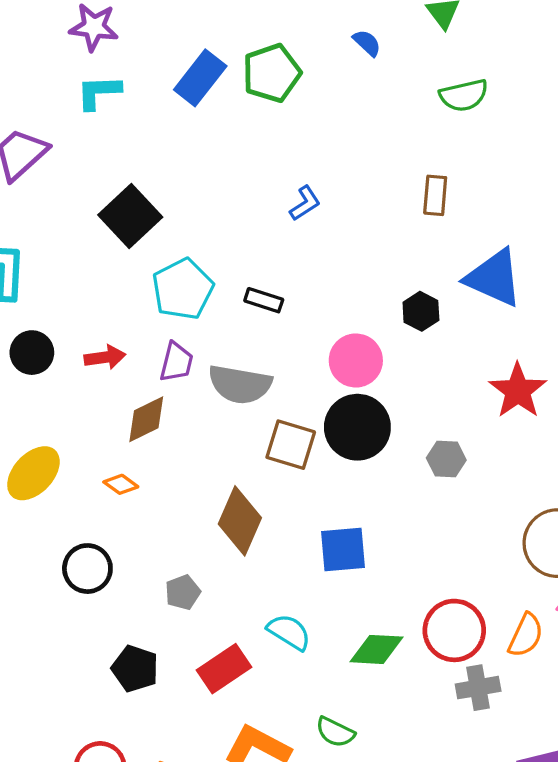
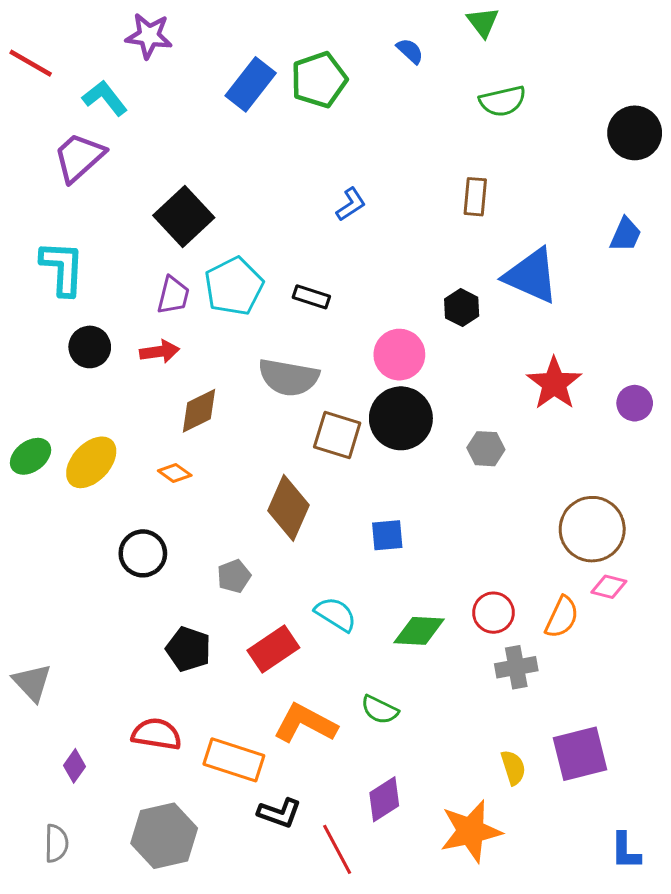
cyan L-shape: (99, 92) -> (105, 98), moved, turned 54
purple trapezoid: (176, 362) -> (173, 295), moved
blue square: (343, 549) -> (387, 535), size x0.7
red circle: (454, 630) -> (493, 613), size x0.7

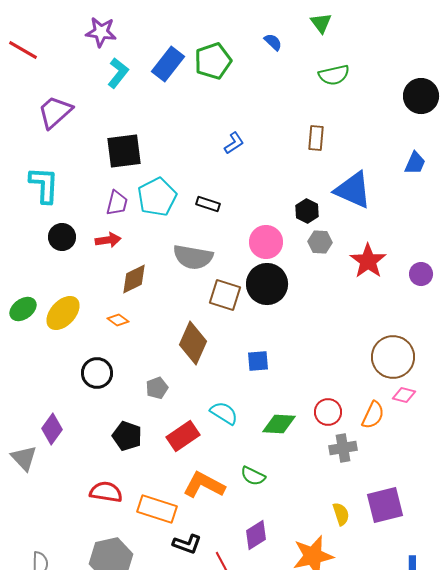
cyan L-shape: (105, 98) -> (118, 73), moved, turned 76
black square: (184, 216) -> (124, 151), turned 36
gray hexagon: (486, 449) -> (320, 242), moved
purple diamond: (75, 766) -> (52, 429), moved, size x1.4

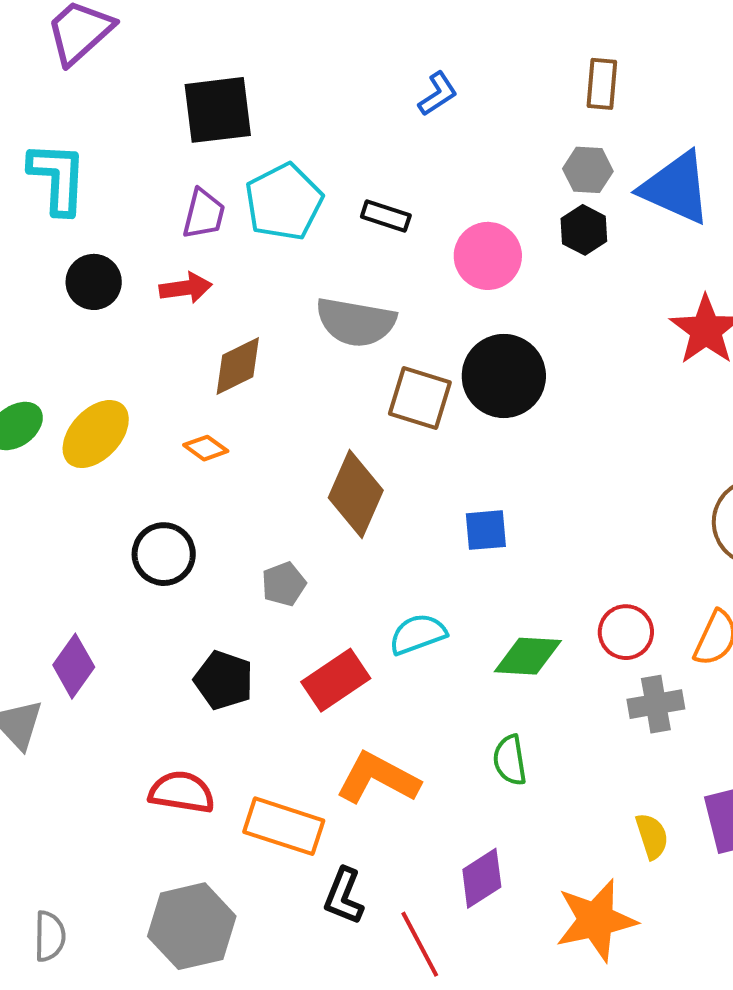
pink circle: (266, 242) -> (488, 256), moved
gray hexagon: (320, 242) -> (588, 170), moved
cyan semicircle: (224, 413) -> (418, 634), turned -52
green semicircle: (253, 476) -> (510, 760), moved, turned 55
black L-shape: (187, 544) -> (344, 896), turned 92

